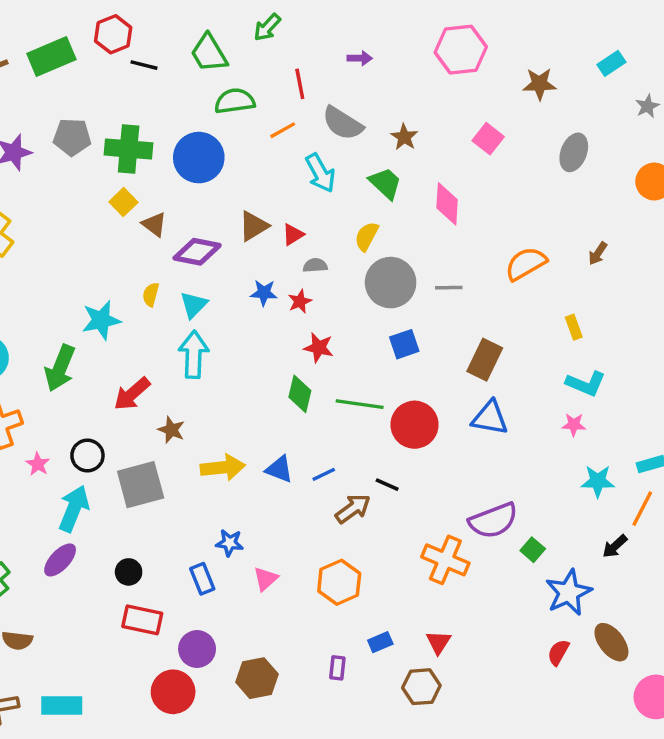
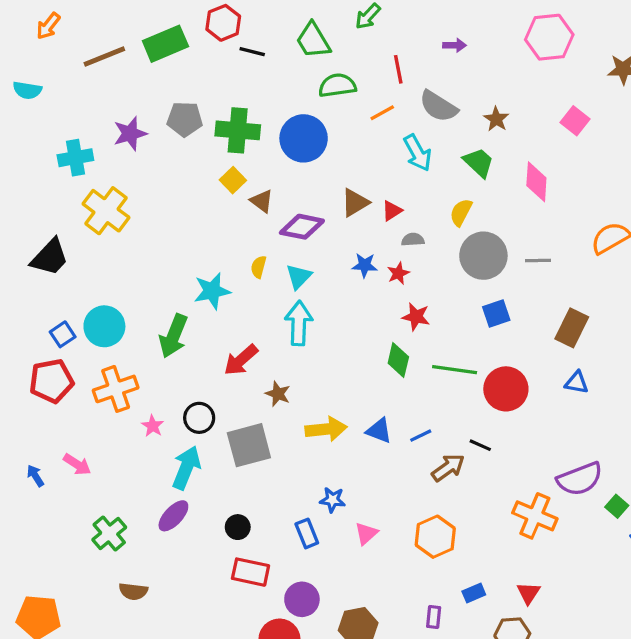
blue triangle: (490, 418) -> (577, 383), size x0.7

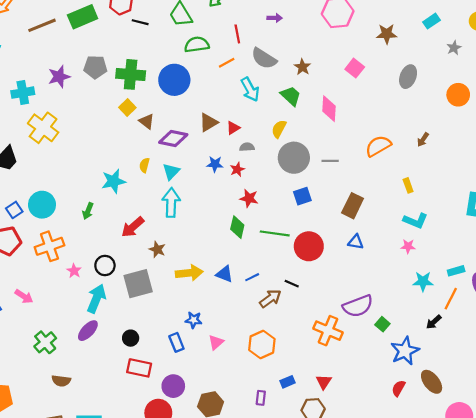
green arrow: (173, 336) -> (88, 211), size x0.6

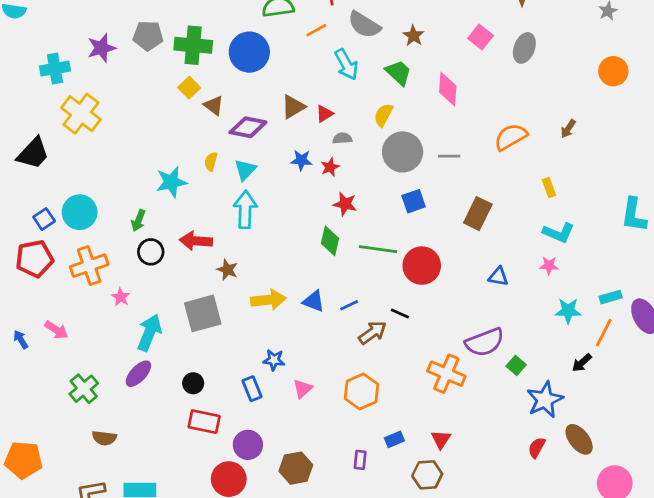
gray ellipse: (408, 77) -> (524, 48), moved
red arrow: (133, 227) -> (196, 241), turned 45
blue triangle: (356, 242) -> (498, 277), moved
black circle: (105, 265) -> (151, 252), moved

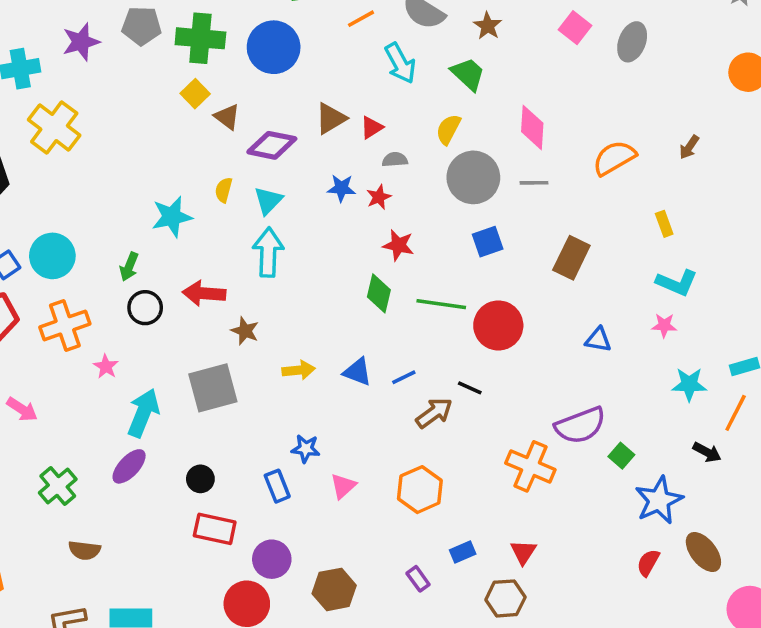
pink diamond: (448, 89) -> (532, 127), moved
yellow arrow: (268, 300) -> (299, 370), size x0.7
black arrow: (582, 363) -> (707, 452), turned -110
purple rectangle: (360, 460) -> (418, 579), turned -42

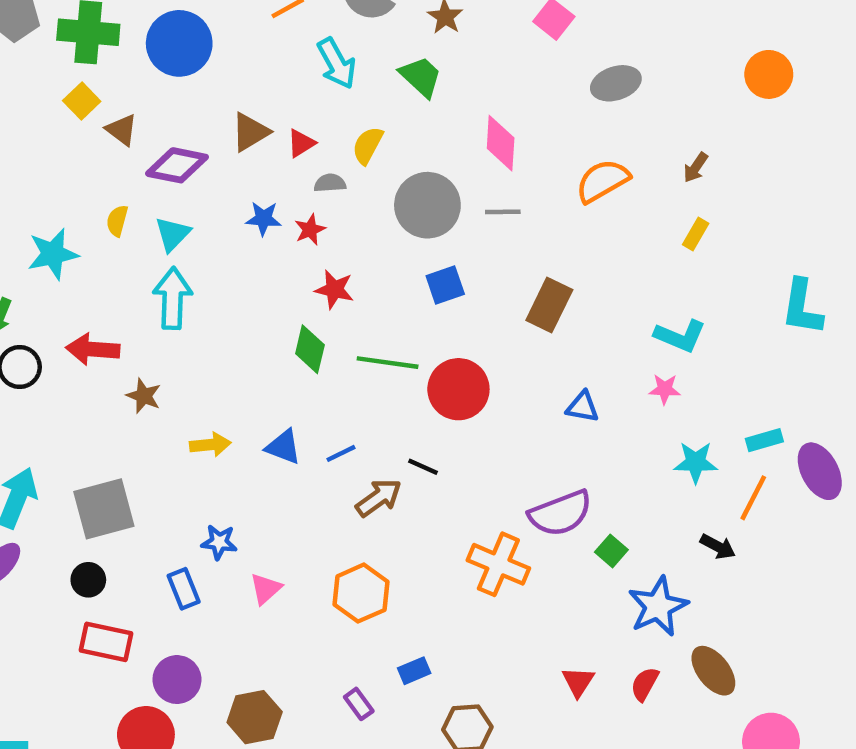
gray ellipse: (632, 42) -> (616, 83), moved, turned 51
yellow semicircle: (448, 129) -> (368, 145), moved
yellow rectangle: (664, 224) -> (696, 234), moved, turned 50
gray square: (213, 388) -> (104, 509), moved
red triangle: (523, 552) -> (578, 682), moved

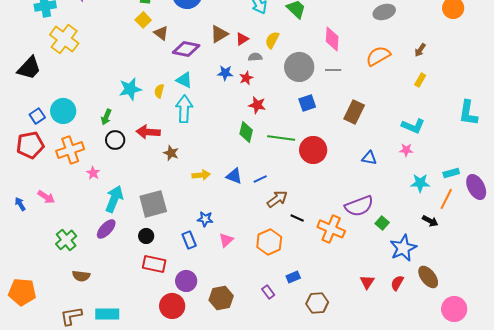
yellow semicircle: (117, 221) -> (159, 91), moved
cyan triangle: (173, 234) -> (184, 80), turned -48
black line: (423, 467) -> (297, 218), moved

